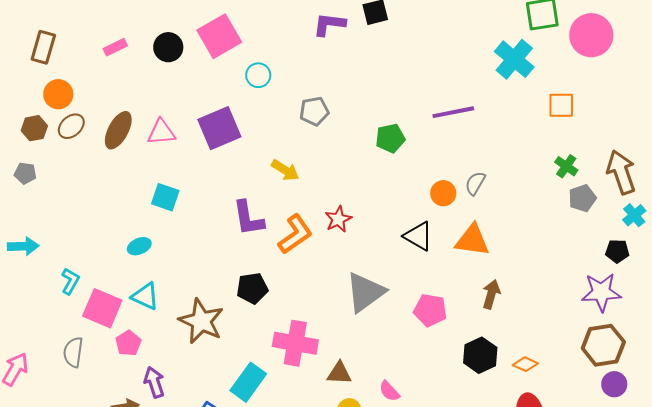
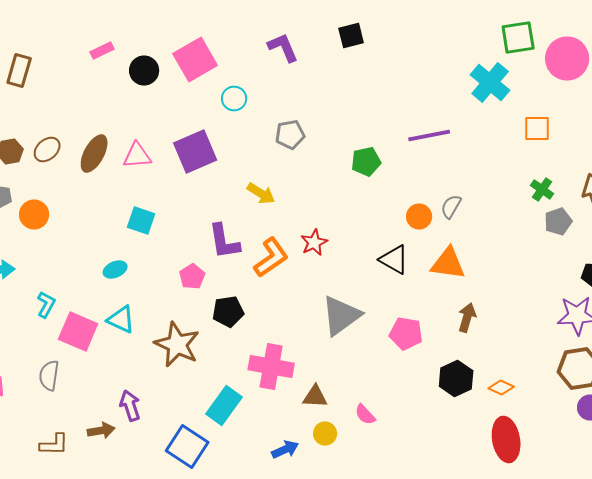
purple L-shape: (329, 24) -> (283, 48), moved, turned 60
pink rectangle: (115, 47) -> (102, 50), moved
orange circle: (58, 94) -> (34, 214), moved
pink pentagon: (128, 343) -> (192, 276), moved

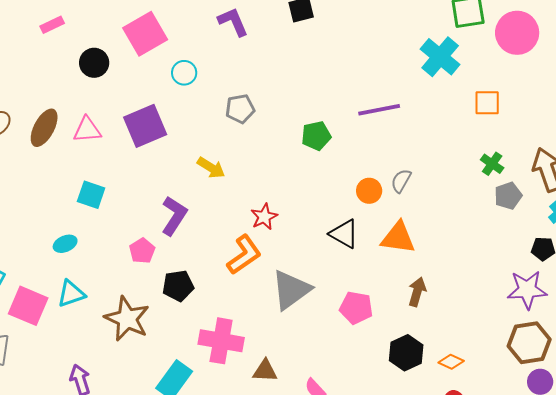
black circle: (144, 70) -> (94, 63), moved
purple L-shape: (224, 242) -> (174, 216), turned -138
orange L-shape: (271, 258) -> (244, 255), moved
cyan triangle: (121, 320) -> (71, 294), turned -44

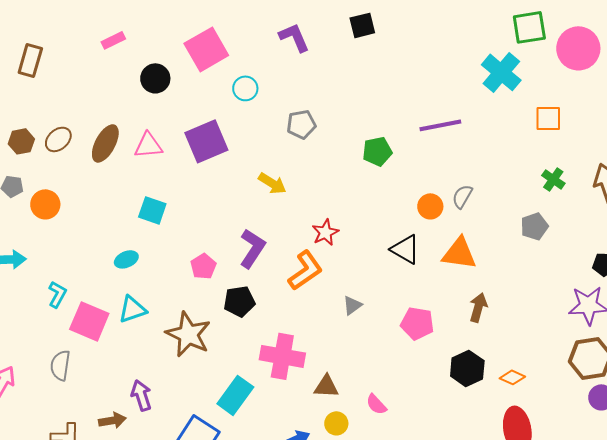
gray pentagon: (508, 196) -> (534, 226), moved
purple L-shape: (174, 216) -> (252, 248), moved
gray triangle: (291, 290) -> (352, 305), size x0.5

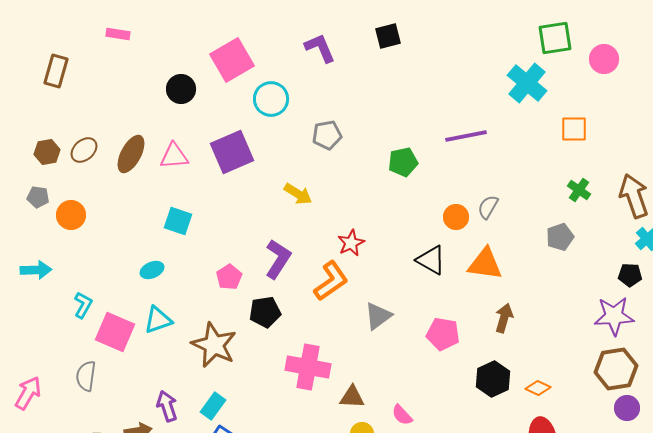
pink rectangle: (113, 40) -> (118, 34), moved, turned 35
pink circle: (578, 48) -> (604, 59), size x0.7
cyan circle: (245, 88) -> (271, 99), size x1.4
gray triangle: (352, 305) -> (378, 316), size x1.4
cyan rectangle: (235, 395) -> (213, 406), moved, size x0.7

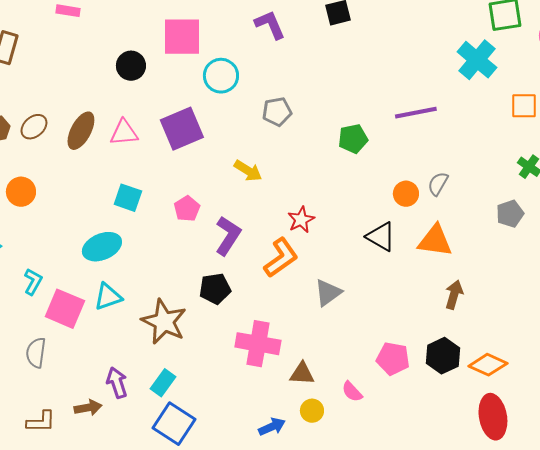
pink square: (232, 60) -> (182, 37), turned 30
cyan ellipse: (152, 270) -> (102, 247), size x1.6
pink pentagon: (229, 277) -> (187, 209), moved
pink pentagon: (443, 334) -> (393, 359), moved
orange diamond: (538, 388) -> (488, 365), size x1.5

